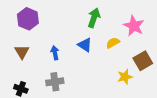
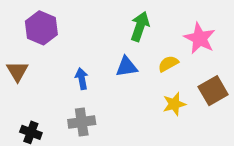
blue triangle: (85, 45) -> (126, 67), turned -42
brown triangle: (22, 52) -> (17, 71), moved
yellow star: (125, 77) -> (174, 104), moved

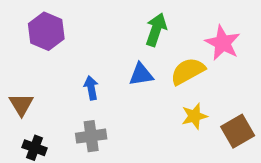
yellow semicircle: (168, 64) -> (188, 71), size x1.5
brown triangle: (17, 71) -> (21, 104), moved
brown square: (213, 91) -> (238, 131), moved

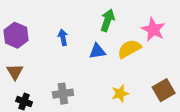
purple hexagon: (46, 31) -> (16, 35), moved
blue arrow: (91, 88) -> (63, 37), moved
yellow star: (194, 116) -> (120, 94), moved

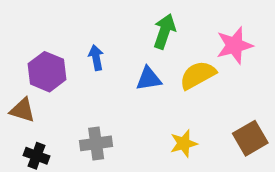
pink star: (153, 29) -> (234, 45), turned 30
purple hexagon: (16, 35) -> (47, 72), moved
brown triangle: (15, 72) -> (22, 110), turned -42

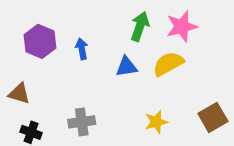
pink star: (234, 45) -> (182, 26), moved
purple hexagon: (47, 72) -> (40, 41), moved

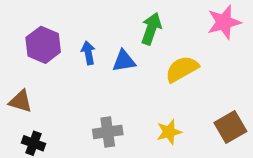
pink star: (182, 26) -> (224, 22), moved
blue triangle: (126, 67) -> (124, 61), moved
gray cross: (82, 122) -> (108, 132), moved

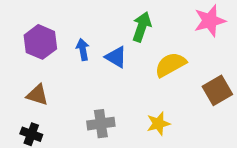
blue triangle: (124, 61) -> (116, 57), turned 40
brown triangle: (21, 101) -> (37, 95), moved
brown square: (230, 127) -> (217, 90), moved

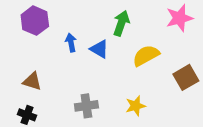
purple hexagon: (40, 42) -> (35, 21), moved

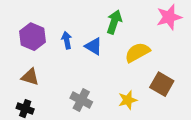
purple hexagon: (35, 21) -> (33, 37), moved
brown square: (186, 77) -> (162, 84), moved, turned -30
gray cross: (86, 106) -> (81, 100), turned 35

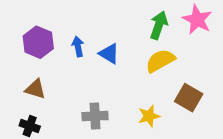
pink star: (169, 17) -> (197, 20), turned -30
green arrow: (114, 22) -> (159, 25), moved
gray cross: (81, 100) -> (95, 116), turned -30

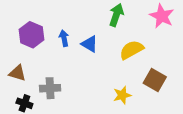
green arrow: (159, 25) -> (116, 15), moved
brown triangle: (35, 89) -> (17, 73), moved
gray cross: (95, 116) -> (50, 88), moved

